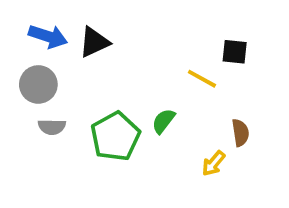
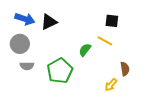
black square: (235, 52) -> (112, 21), moved
green semicircle: (163, 121) -> (85, 50), moved

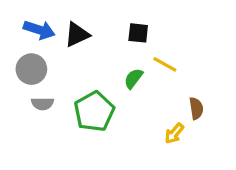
black square: (112, 21) -> (138, 33), moved

